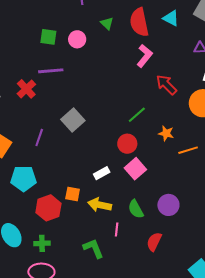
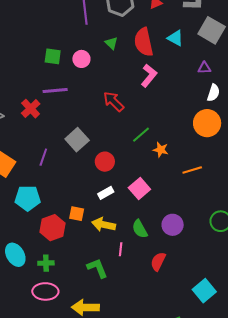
red arrow: (166, 85) -> (114, 101), moved
orange star: (166, 133) -> (161, 150), moved
red circle: (127, 144) -> (105, 162), moved

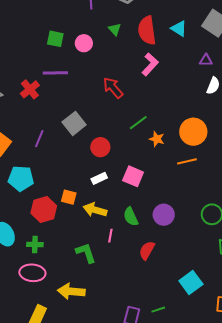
orange circle: (207, 123) -> (193, 132), moved
pink square: (139, 189) -> (133, 176), turned -30

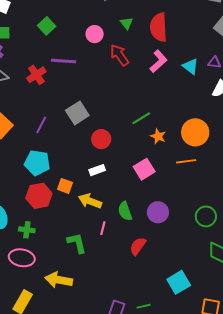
cyan triangle: (179, 29) -> (190, 66), moved
green square: (55, 39) -> (47, 26), moved, turned 30
red arrow: (113, 88) -> (119, 55), moved
pink square: (133, 176) -> (144, 169), moved, turned 30
cyan pentagon: (21, 178) -> (37, 163), moved

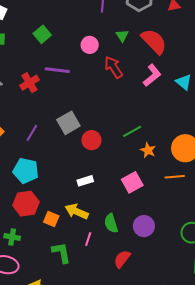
red semicircle: (159, 27) -> (154, 41), turned 136
red circle: (101, 139) -> (91, 140), moved
orange square: (65, 186) -> (51, 219), moved

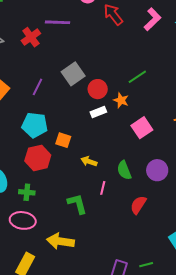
orange star: (148, 150) -> (121, 100), moved
white rectangle: (85, 181) -> (98, 112), moved
yellow arrow: (77, 211) -> (89, 161), size x0.7
orange square: (51, 219) -> (63, 140), moved

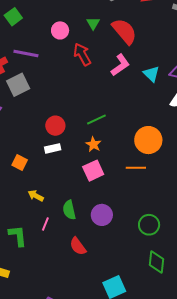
gray square: (73, 74) -> (18, 85), moved
orange star: (121, 100) -> (93, 144), moved
orange square: (63, 140) -> (20, 163), moved
red semicircle: (138, 205) -> (78, 246), turned -78

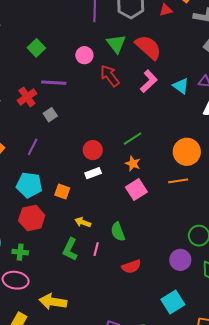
green triangle: (93, 23) -> (116, 44), size x1.5
gray square: (18, 85) -> (50, 115), size x0.6
purple circle: (102, 215) -> (180, 260), moved
green L-shape: (18, 236) -> (70, 249), moved, turned -140
red semicircle: (78, 246) -> (131, 267), turned -66

